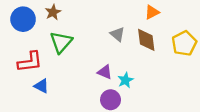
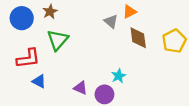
orange triangle: (152, 12) -> (130, 12), moved
gray triangle: (117, 34) -> (111, 21), moved
purple triangle: (105, 72) -> (81, 88), moved

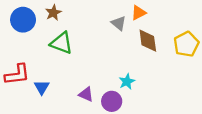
green triangle: (58, 40) -> (62, 43), turned -50
red L-shape: (28, 58) -> (17, 74), moved
blue triangle: (39, 81) -> (42, 87), turned 32

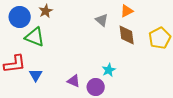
orange triangle: (138, 13) -> (127, 11), moved
green triangle: (62, 43) -> (35, 37), moved

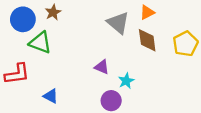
gray triangle: (102, 20) -> (118, 23), size x1.5
blue triangle: (36, 75) -> (51, 96), moved, turned -32
purple triangle: (74, 81) -> (102, 67), moved

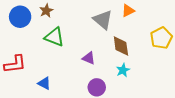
brown diamond: (147, 40) -> (121, 46), moved
green triangle: (40, 43) -> (54, 37), moved
cyan star: (126, 81) -> (123, 70), moved

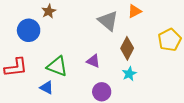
blue circle: (20, 17) -> (29, 30), moved
green triangle: (54, 37) -> (57, 66), moved
brown diamond: (121, 46) -> (127, 48), turned 35

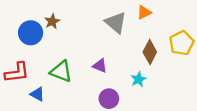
brown star: (49, 11) -> (52, 21), moved
brown diamond: (127, 48) -> (150, 52), moved
blue triangle: (47, 88) -> (37, 94), moved

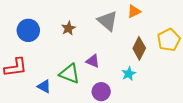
brown star: (52, 21) -> (68, 28), moved
green triangle: (61, 71) -> (69, 74), moved
blue triangle: (37, 94) -> (44, 86), moved

